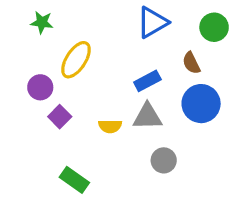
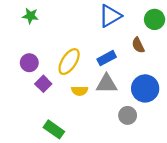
yellow ellipse: (76, 60) -> (69, 62), moved
blue circle: (201, 104) -> (145, 88), moved
gray circle: (164, 160) -> (128, 115), moved

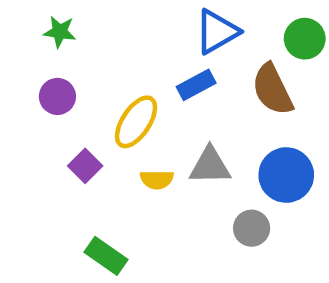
brown semicircle: (138, 45) -> (272, 89), size x1.6
blue rectangle: (107, 58) -> (196, 85), moved
purple circle: (29, 63) -> (57, 96), moved

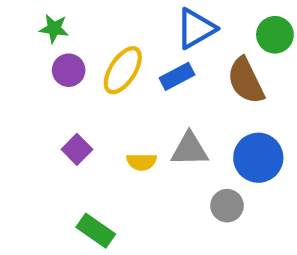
purple circle: (57, 96) -> (69, 70), moved
yellow ellipse: (136, 122) -> (123, 70), moved

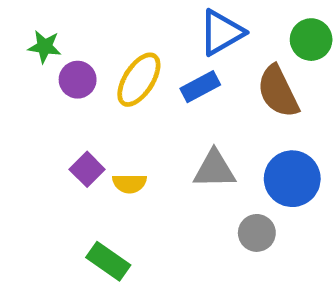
green star: (54, 29) -> (45, 47), moved
yellow semicircle: (142, 162) -> (129, 183), moved

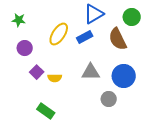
purple circle: (78, 80) -> (25, 48), moved

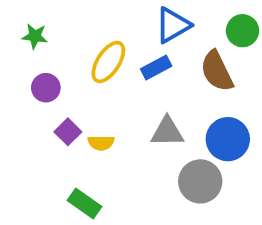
gray circle: (109, 99) -> (200, 181), size x1.5

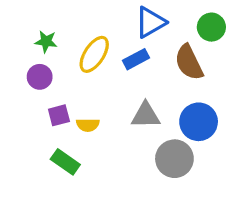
green star: (35, 36) -> (46, 42), moved
purple square: (68, 132) -> (59, 115), turned 30
green rectangle: (84, 203) -> (65, 162), moved

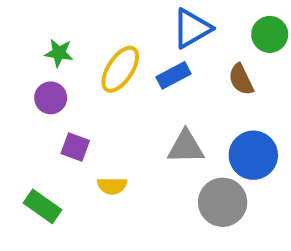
brown semicircle: (189, 62) -> (241, 79), size x0.7
purple square: (59, 115) -> (75, 147), turned 35
yellow semicircle: (88, 125) -> (112, 186), moved
green rectangle: (65, 162) -> (42, 206), moved

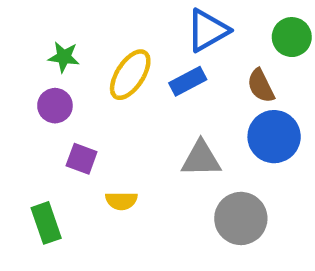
blue circle: (253, 155) -> (274, 137), moved
green rectangle: (42, 206) -> (46, 223), turned 36

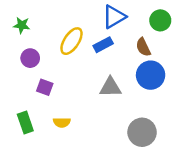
green star: (64, 57) -> (22, 25), moved
yellow semicircle: (121, 201) -> (62, 123), moved
gray circle: (241, 218) -> (142, 132), moved

